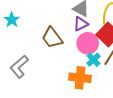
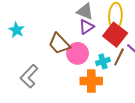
pink circle: (88, 43) -> (78, 53), moved
cyan cross: (93, 60) -> (103, 61), turned 32

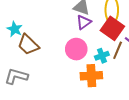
brown trapezoid: (59, 44) -> (28, 45), moved
gray L-shape: (29, 76) -> (16, 76), moved, turned 65

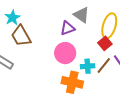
purple triangle: (84, 22) -> (68, 28), moved
red square: (112, 28) -> (105, 43), size x0.6

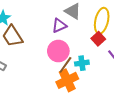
brown line: (104, 65) -> (65, 65), moved
orange cross: (72, 82) -> (67, 80), turned -35

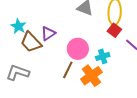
purple triangle: (59, 26) -> (48, 33), moved
brown line: (65, 65) -> (68, 70), moved

